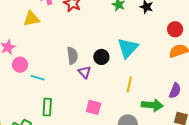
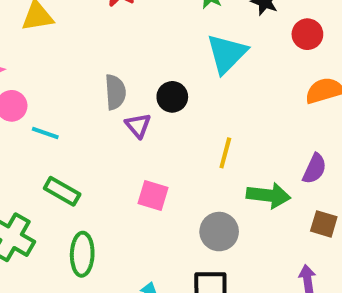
red circle: (175, 29) -> (307, 34), moved
cyan triangle: (128, 48) -> (227, 54), moved
green rectangle: (47, 107) -> (62, 191), turned -66

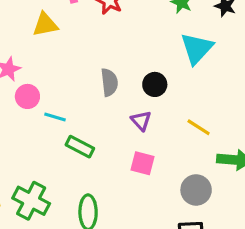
purple triangle: (138, 125) -> (141, 121), moved
yellow line: (225, 153) -> (199, 127), turned -70
green rectangle: (62, 191) -> (80, 147), moved

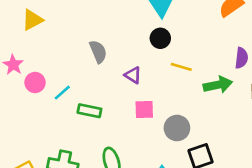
black circle: (155, 84) -> (160, 38), moved
cyan line: (55, 117) -> (62, 93), turned -42
gray circle: (196, 190) -> (177, 128), moved

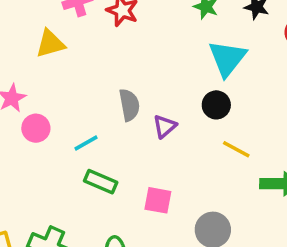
purple triangle: (133, 75) -> (165, 126), moved, turned 36
cyan line: (62, 93) -> (86, 143), moved
pink square: (144, 109) -> (158, 200), moved

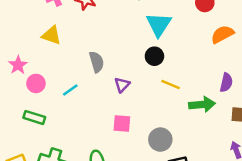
yellow triangle: (50, 44) -> (51, 35), moved, turned 40
purple triangle: (165, 126) -> (122, 85), moved
green rectangle: (101, 182) -> (34, 117), moved

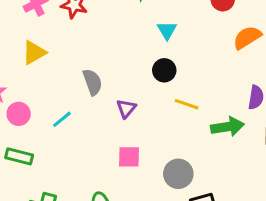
cyan triangle: (159, 24) -> (167, 30), size x0.6
yellow triangle: (51, 35) -> (34, 53), turned -45

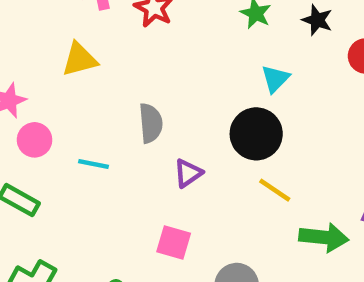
black circle: (164, 70) -> (256, 134), size x1.5
cyan line: (62, 119) -> (93, 164), turned 35

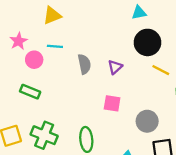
cyan triangle: (275, 79) -> (139, 13), moved, turned 42
gray semicircle: (151, 123) -> (84, 64), moved
cyan line: (93, 164) -> (55, 46), moved

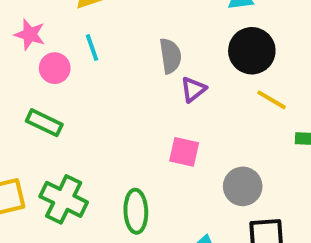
pink star: (19, 41) -> (30, 34), turned -30
cyan line: (55, 46) -> (92, 47), turned 63
gray semicircle: (84, 64) -> (170, 56), moved

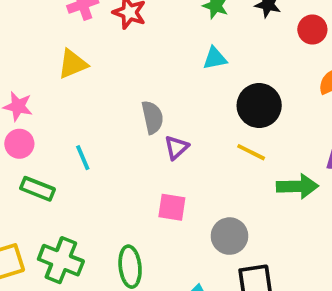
cyan line: (92, 47) -> (83, 158), moved
black circle: (252, 51) -> (259, 106), moved
pink circle: (55, 68) -> (19, 144), moved

